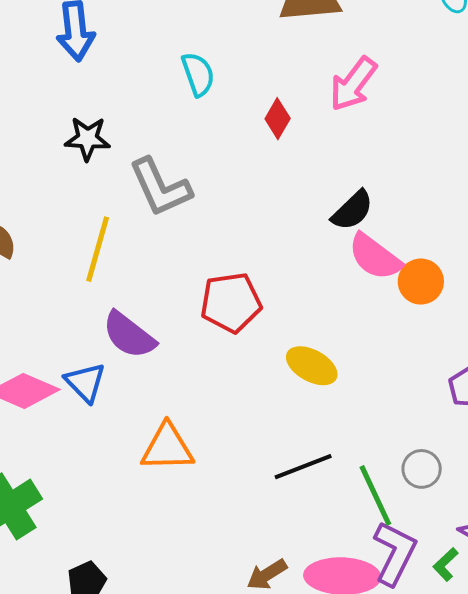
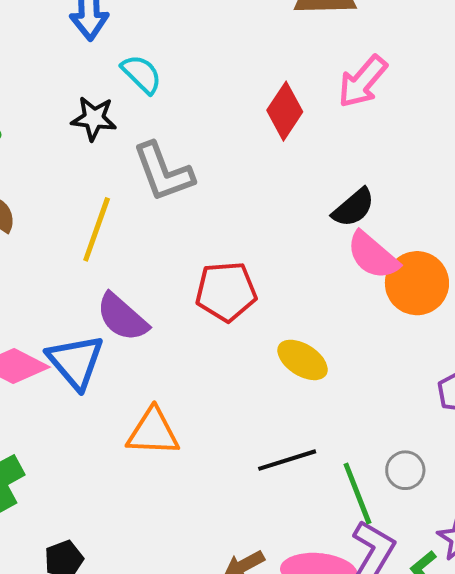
cyan semicircle: (198, 74) -> (142, 74), moved, turned -30
red diamond: (278, 119) -> (285, 111), size x1.4
orange circle: (421, 282) -> (417, 283), size x1.4
blue triangle: (85, 382) -> (76, 362), size x1.4

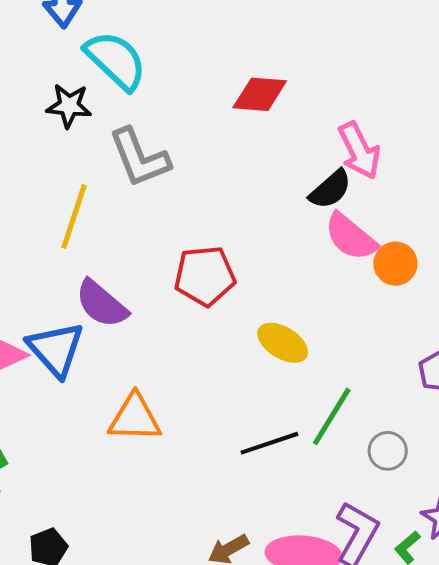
cyan semicircle: (142, 74) -> (116, 60), size x1.5
pink arrow: (363, 82) -> (359, 151), moved, turned -66
red diamond: (285, 111) -> (260, 94), turned 62
orange circle: (417, 283) -> (395, 264), size x0.7
green line: (357, 494) -> (332, 416), moved, turned 54

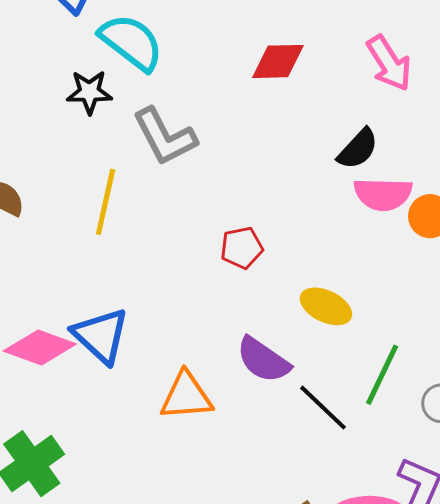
pink arrow: (359, 151) -> (389, 63), moved
pink semicircle: (351, 237) -> (383, 194), turned -32
red pentagon: (205, 276) -> (242, 248), size x0.7
purple semicircle: (101, 304) -> (263, 360), moved
black line: (269, 443) -> (323, 408), turned 68

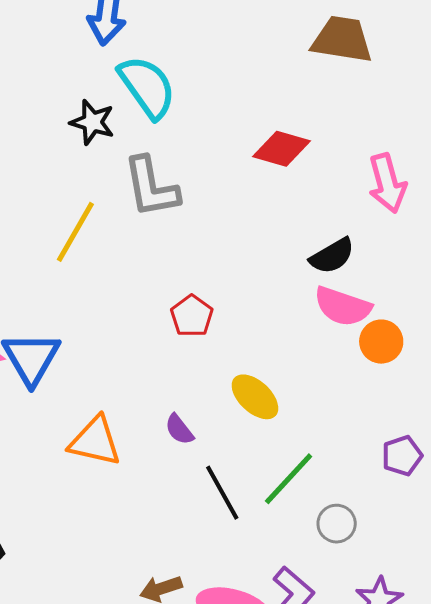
red pentagon: (242, 248) -> (192, 316), turned 30
purple semicircle: (263, 360) -> (179, 429), size x0.6

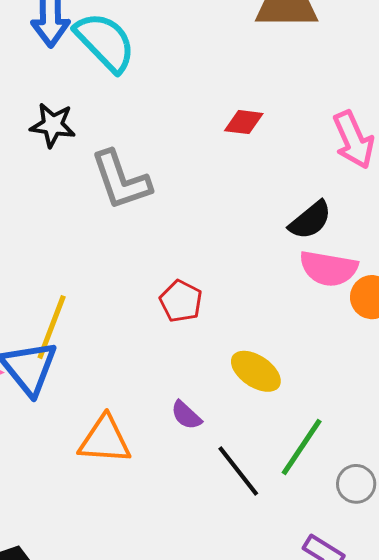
cyan semicircle: (147, 87) -> (105, 42), moved
red diamond: (282, 149) -> (244, 122), size x0.7
yellow line: (75, 232) -> (52, 327), moved

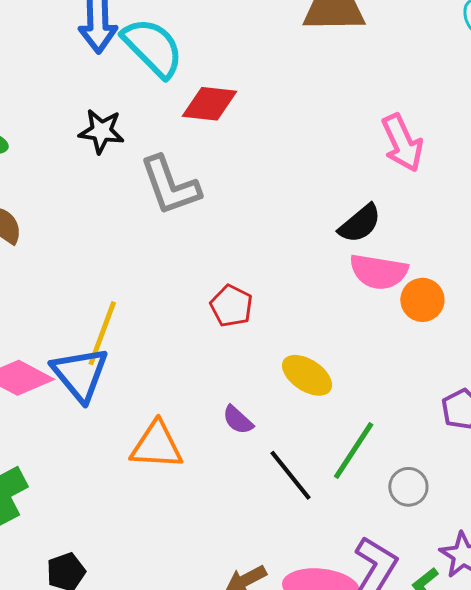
red diamond: (244, 122) -> (209, 104), moved, size x1.4

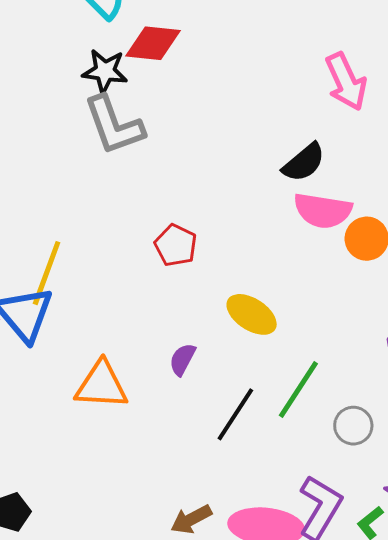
black star: (101, 131) -> (105, 71), moved
purple semicircle: (238, 420) -> (182, 359), turned 76
black line: (291, 475) -> (235, 414), turned 72

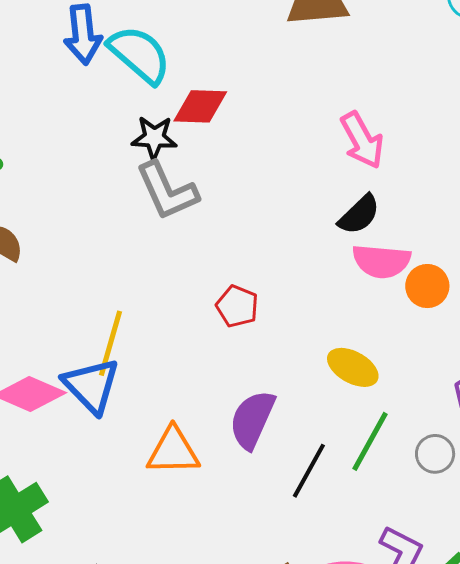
pink arrow: (346, 82) -> (362, 140), moved
yellow ellipse: (252, 314) -> (353, 367), moved
purple semicircle: (182, 359) -> (252, 420), size x1.8
gray circle: (353, 426) -> (435, 454), moved

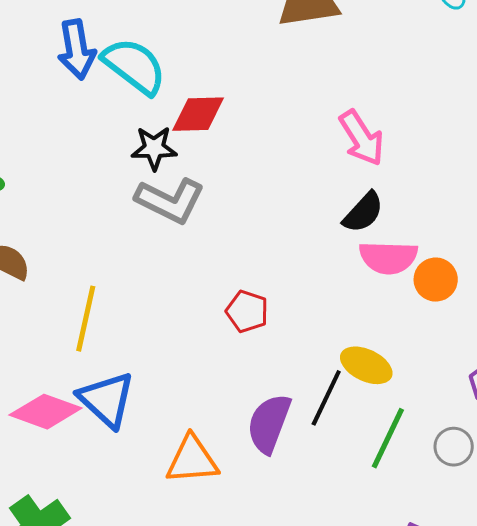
gray L-shape: (167, 191) -> (170, 201), turned -36
yellow line: (111, 343) -> (86, 319), moved
black line: (309, 471) -> (326, 398), moved

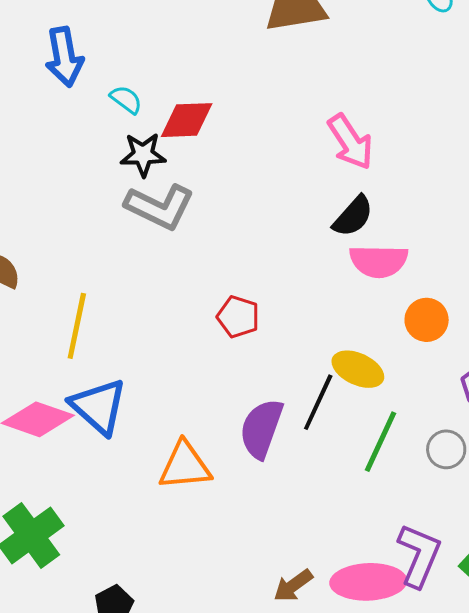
cyan semicircle: (134, 66) -> (126, 99), moved, size x0.5
orange circle: (436, 280) -> (427, 320), moved

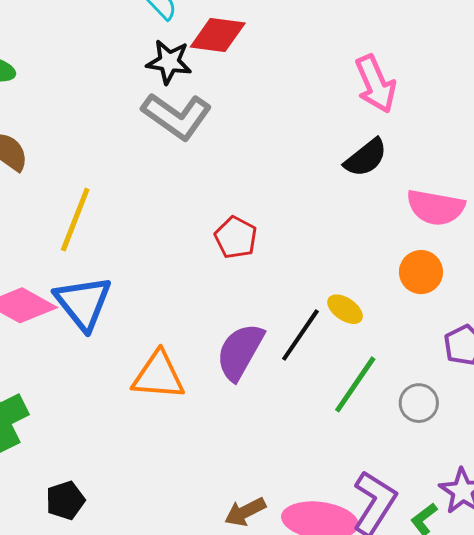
pink semicircle: (379, 261) -> (436, 207), moved
yellow ellipse: (358, 369) -> (345, 309), size x0.7

